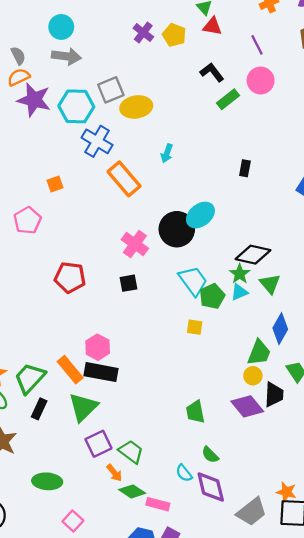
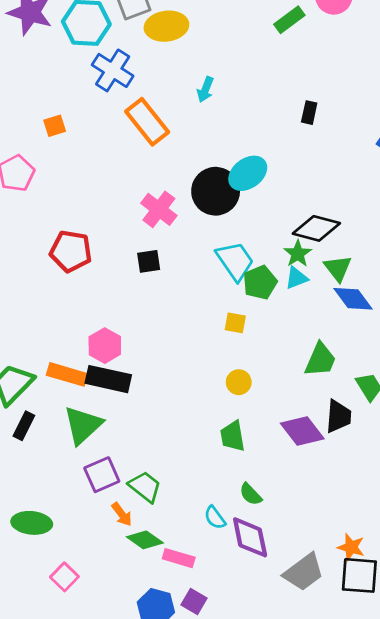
blue diamond: (280, 329) -> (353, 299), moved, turned -68
orange rectangle: (70, 370) -> (67, 374), turned -36
yellow circle: (253, 376) -> (239, 382), moved

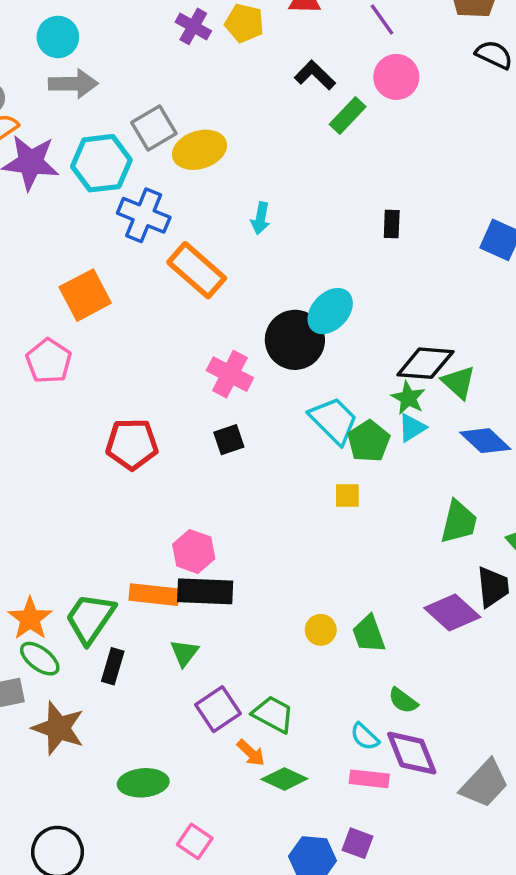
orange square: (55, 126) -> (85, 295), size x1.8
green triangle: (338, 268) -> (459, 382), moved
yellow circle: (239, 382) -> (321, 630), moved
green triangle: (83, 425) -> (184, 653), size x0.6
pink rectangle: (179, 558) -> (369, 779), moved

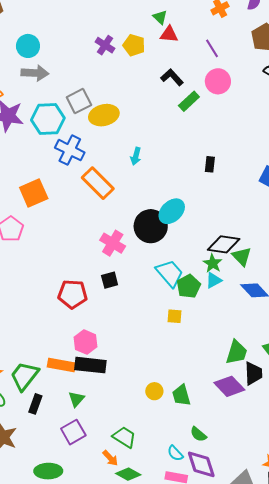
red pentagon: (132, 444) -> (73, 294), moved
green trapezoid: (459, 522) -> (236, 352), moved
purple square: (218, 709) -> (73, 432), moved

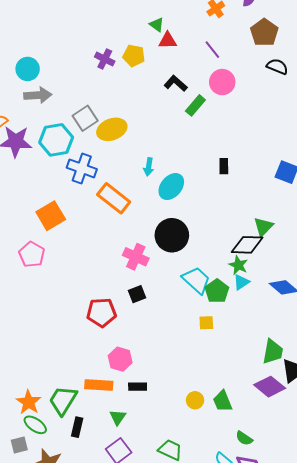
cyan ellipse: (172, 211) -> (171, 187), moved
green triangle: (242, 256) -> (263, 227), moved, turned 35
black rectangle: (90, 365) -> (138, 387), moved, size x0.6

